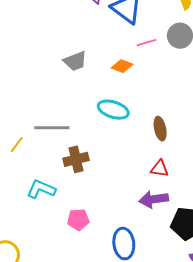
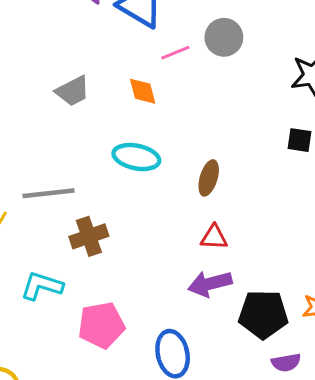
orange diamond: (122, 66) -> (143, 91), turned 60
brown ellipse: (160, 129) -> (209, 178), turned 35
pink pentagon: (78, 220) -> (101, 325), size x1.4

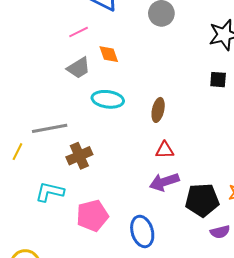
pink line: (175, 53) -> (79, 32), moved
gray trapezoid: (73, 91) -> (79, 68), moved

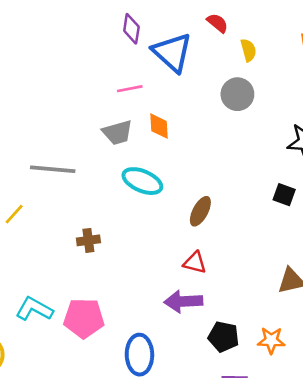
gray line: (50, 128) -> (53, 169), moved
brown cross: (79, 156) -> (88, 240), size x0.7
cyan L-shape: (50, 192) -> (34, 309), moved
black pentagon: (202, 200) -> (223, 337), size x0.7

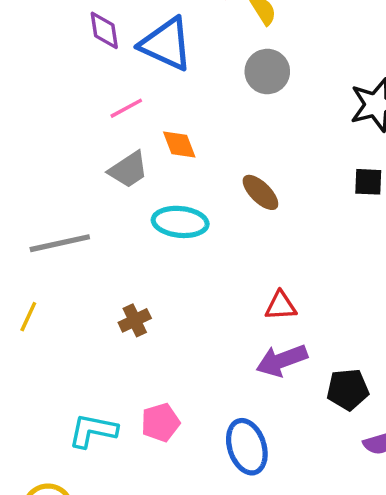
brown ellipse: (200, 211) -> (260, 192), moved, turned -56
pink pentagon: (84, 318) -> (160, 422), size x0.7

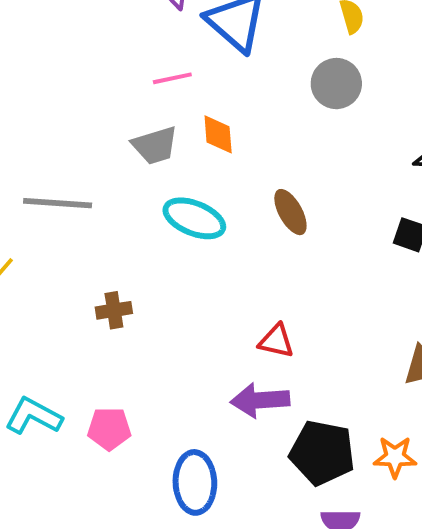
black pentagon: (348, 389) -> (322, 453), size x1.4

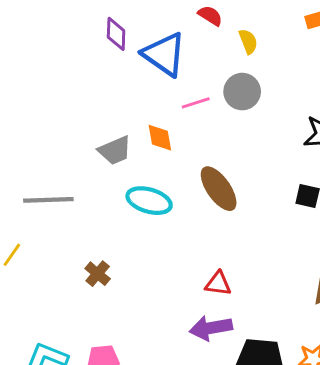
pink line: (172, 78) -> (196, 103), moved
brown ellipse: (290, 212) -> (219, 189), size x1.4
brown cross: (114, 310) -> (98, 274), turned -35

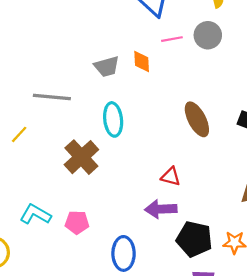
brown ellipse: (219, 189) -> (197, 119), moved
cyan ellipse: (149, 201) -> (113, 119), moved, turned 60
brown cross: (98, 274) -> (81, 157), size x1.8

